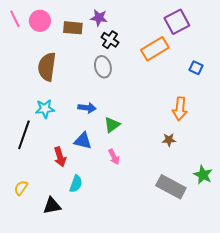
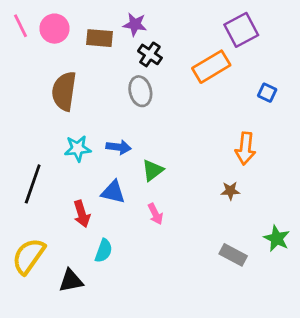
cyan star: (45, 109) -> (78, 148), moved
gray rectangle: (171, 187) -> (233, 255), size x0.7
yellow semicircle: (21, 188) -> (29, 256), size x1.8

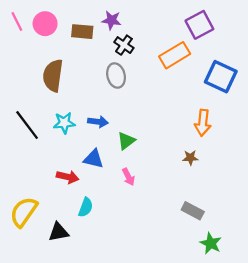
blue square: (267, 93) -> (221, 77), size x2.0
black line: (33, 184) -> (27, 125), moved, turned -56
red arrow: (82, 214) -> (68, 177), turned -60
green star: (277, 238) -> (211, 243), moved

